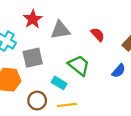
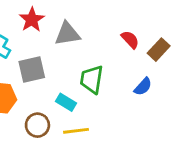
red semicircle: (98, 35) -> (130, 40), moved
green trapezoid: (79, 65) -> (92, 79), turned -120

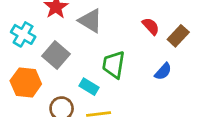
gray triangle: (67, 34) -> (90, 21), turned 40
gray square: (32, 69) -> (56, 55), turned -36

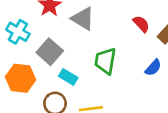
cyan rectangle: (89, 87) -> (68, 77), moved

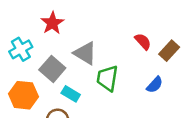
gray triangle: (83, 19) -> (85, 53), moved
cyan cross: (18, 32) -> (21, 49), turned 30

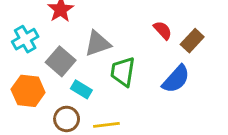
gray triangle: (85, 53) -> (98, 44), turned -50
blue semicircle: (155, 85) -> (176, 79), size x1.5

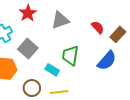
gray triangle: (98, 44) -> (60, 20), moved
cyan rectangle: (81, 89) -> (52, 70), moved

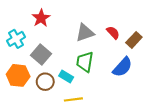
gray triangle: (60, 20) -> (85, 33), moved
brown circle: (32, 88) -> (45, 82), moved

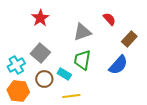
red semicircle: (113, 33) -> (109, 19), moved
cyan cross: (16, 39) -> (16, 65), moved
orange hexagon: (18, 75) -> (18, 91), moved

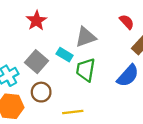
red semicircle: (109, 19) -> (127, 22), moved
cyan rectangle: (64, 74) -> (65, 55), moved

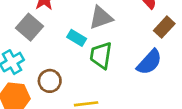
gray square: (36, 62) -> (30, 27), moved

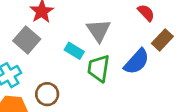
gray triangle: (101, 18) -> (99, 30), turned -45
blue semicircle: (149, 62) -> (137, 62), moved

